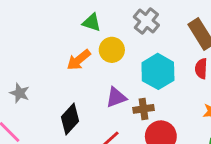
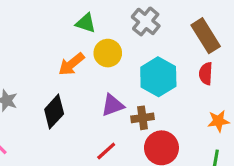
black diamond: (70, 119) -> (54, 112), moved

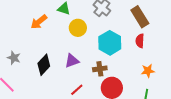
orange arrow: (71, 64) -> (39, 22), moved
purple triangle: (113, 105) -> (72, 61), moved

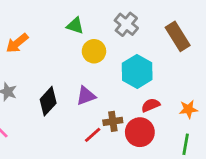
orange arrow: (39, 22) -> (17, 43), moved
red semicircle: (140, 41) -> (151, 105), moved, turned 64
brown cross: (100, 69) -> (113, 121), moved

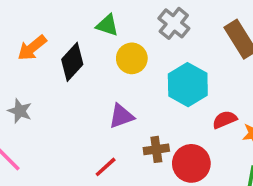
black diamond: (48, 101) -> (72, 62), moved
red semicircle: (151, 105) -> (225, 120), moved
red line: (93, 135) -> (106, 167), moved

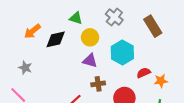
black diamond: (72, 62) -> (56, 39), turned 35
purple triangle: (121, 116) -> (90, 61), moved, turned 35
brown cross: (156, 149) -> (98, 84), moved

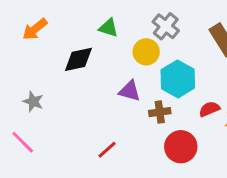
orange arrow: (32, 31) -> (35, 29), moved
yellow circle: (90, 37) -> (146, 52), moved
brown cross: (98, 84) -> (160, 112), moved

